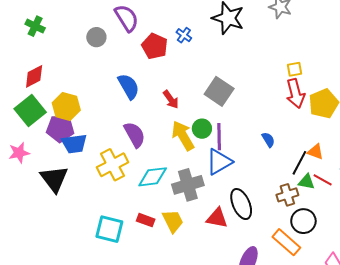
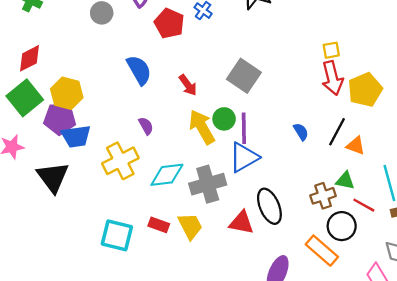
purple semicircle: (135, 135) -> (146, 126), size x0.6
black line: (299, 163) -> (337, 132), moved
red line: (323, 180) -> (364, 205), moved

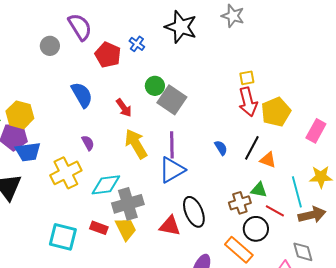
green circle: (224, 119) -> (155, 86), moved
gray cross: (208, 184) -> (128, 204), moved

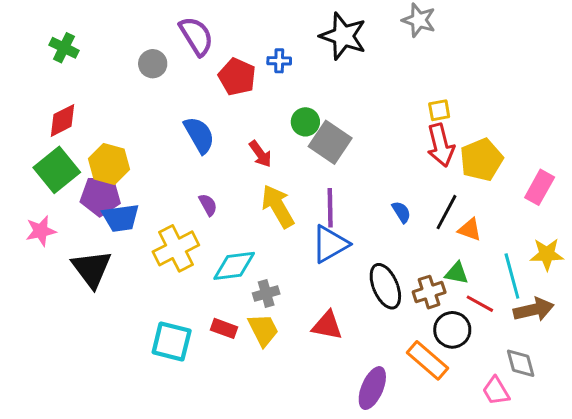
blue cross: (137, 44) -> (279, 61), turned -35
gray cross: (128, 204) -> (266, 294), size x0.6
black ellipse: (194, 212) -> (385, 286), moved

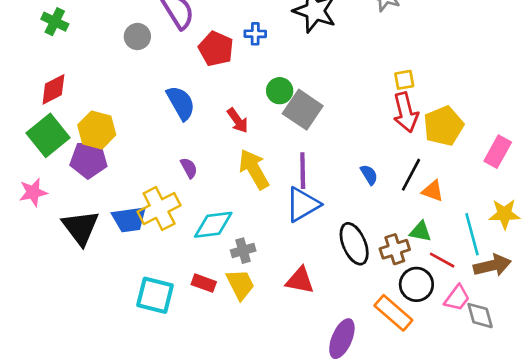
blue trapezoid: (121, 218) -> (129, 219), moved
pink trapezoid: (496, 391) -> (457, 298), moved, turned -112

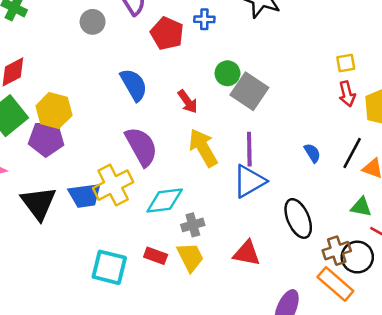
red arrow: (406, 112) -> (347, 94), size x0.7
purple semicircle: (189, 168) -> (141, 147), size x2.0
brown cross: (395, 249) -> (337, 251), moved

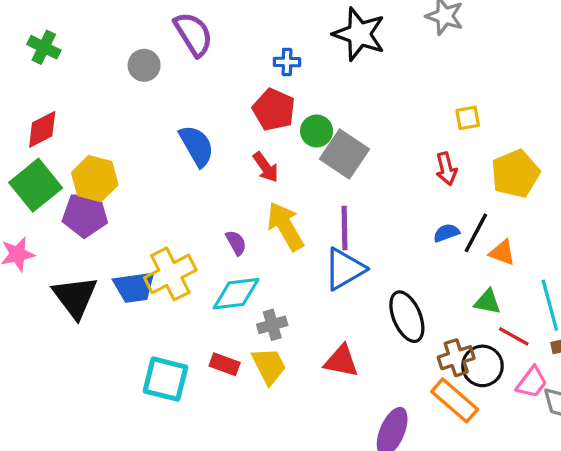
red pentagon: (167, 33) -> (274, 110), moved
red arrow: (347, 94) -> (446, 169), moved
purple semicircle: (141, 147) -> (236, 243), moved, size x0.5
blue semicircle: (312, 153) -> (446, 233), moved, turned -78

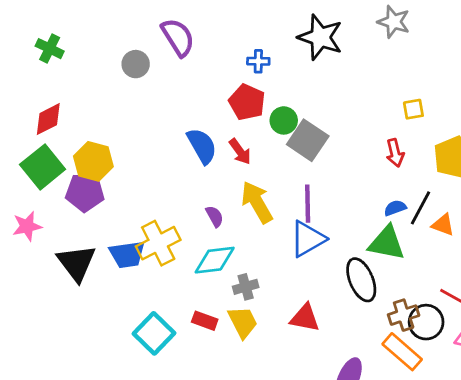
blue semicircle: (197, 146) -> (202, 146), moved
green triangle: (487, 302) -> (387, 243), moved, size x1.6
cyan square: (165, 379) -> (154, 333), turned 30

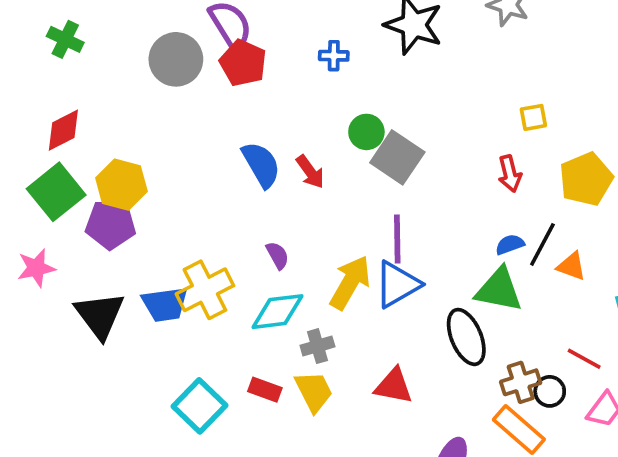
gray circle: (136, 64) -> (176, 59), size x1.5
red pentagon: (247, 102) -> (243, 63), moved
yellow arrow: (257, 202) -> (350, 283), moved, turned 60
black circle: (426, 322) -> (550, 391), size x0.7

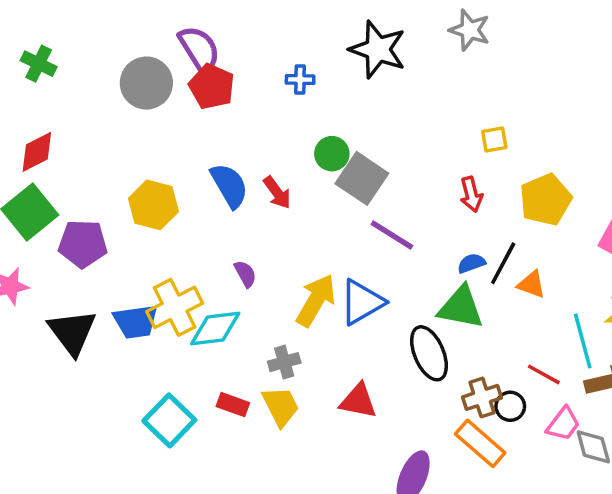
yellow hexagon: (121, 185) -> (153, 205), moved
purple line: (397, 239) -> (392, 235), moved, turned -57
cyan diamond: (278, 312) -> (215, 329), moved

